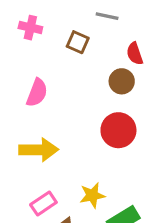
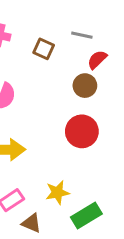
gray line: (107, 16) -> (82, 35), moved
red semicircle: (135, 54) -> (97, 60), turned 65

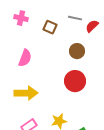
red semicircle: (97, 60) -> (92, 26), moved

